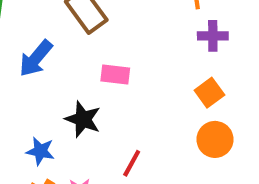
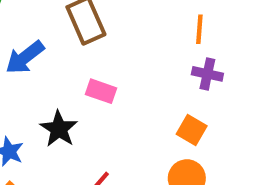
orange square: (209, 93) -> (192, 130), turned -36

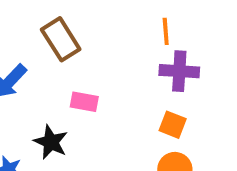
purple cross: (207, 74) -> (179, 71), size x1.4

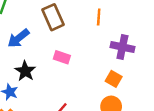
orange line: (166, 31) -> (99, 17), moved
black star: (51, 142) -> (25, 71), moved

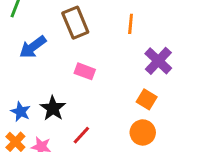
purple cross: (122, 47) -> (158, 61), turned 30
black star: (25, 71) -> (53, 108), moved

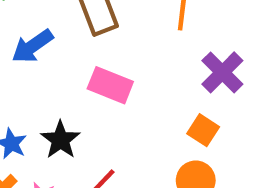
pink rectangle: (85, 71) -> (110, 85), size x1.4

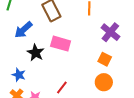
black star: (60, 140) -> (36, 53), moved

